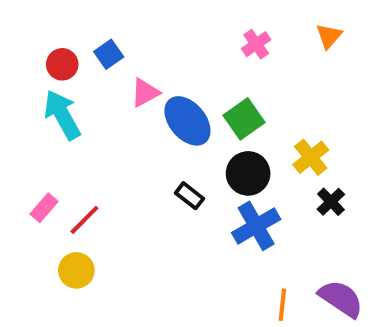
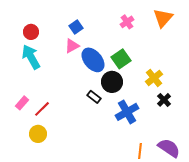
orange triangle: (329, 36) -> (163, 18), size x1.5
blue square: (109, 54) -> (76, 27), moved
black circle: (248, 173) -> (112, 82), moved

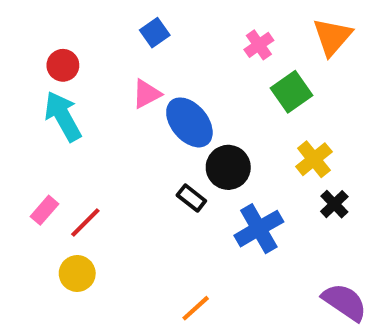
blue square: (76, 27) -> (155, 33), moved
green square: (121, 59) -> (291, 92), moved
orange line: (140, 151) -> (196, 308), moved, turned 42

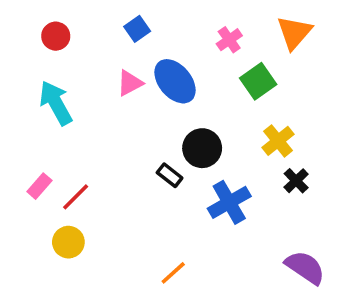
red circle: (63, 65) -> (56, 36), moved
blue ellipse: (189, 122) -> (175, 81), moved

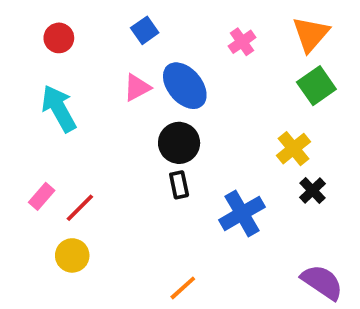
green square: (258, 81) -> (316, 86), moved
black circle: (202, 148) -> (179, 143), moved
black rectangle: (170, 175) -> (179, 185), turned 40

